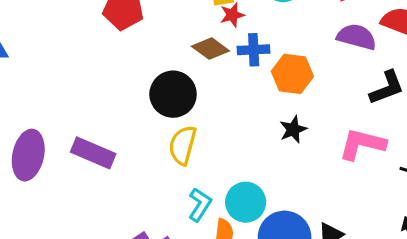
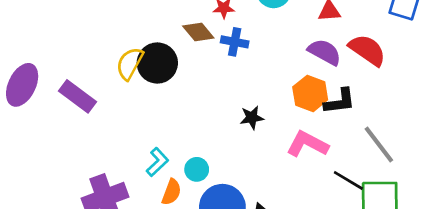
orange hexagon: (292, 74) -> (310, 93), moved
yellow semicircle: (183, 145) -> (130, 63), moved
cyan circle: (246, 202) -> (197, 169), size x0.7

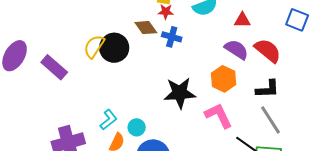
black L-shape: (340, 101) -> (268, 89), moved
black star: (252, 118) -> (180, 93), size x1.8
pink L-shape: (307, 144) -> (219, 115), turned 32

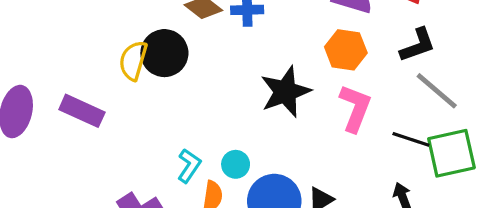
pink L-shape: (219, 115) -> (355, 108), turned 64

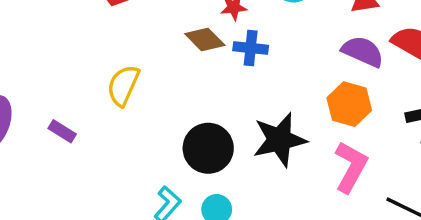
black circle: (164, 53) -> (208, 148), moved
purple rectangle: (82, 111) -> (62, 131), size x0.6

